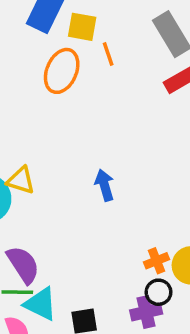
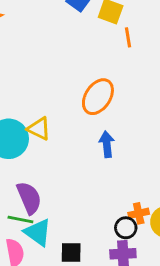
orange ellipse: (62, 71) -> (98, 97), moved
black circle: (158, 292) -> (126, 228), moved

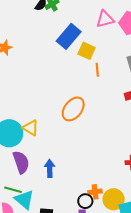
blue arrow: (107, 144) -> (50, 168), moved
purple semicircle: (29, 198) -> (21, 162), moved

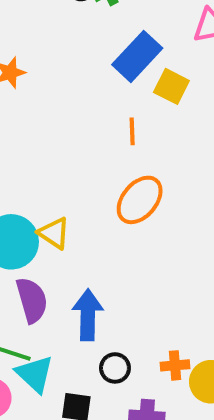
orange line: (97, 70) -> (132, 131), moved
blue arrow: (50, 168) -> (88, 315), size x1.4
black circle: (85, 201) -> (115, 368), moved

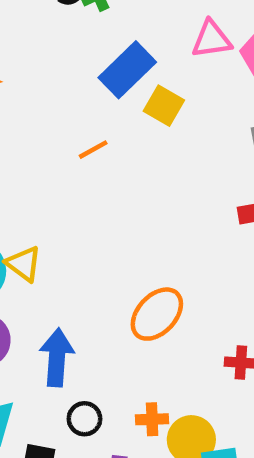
orange line: (132, 131) -> (93, 150), moved, turned 60
orange ellipse: (140, 200) -> (157, 314), moved

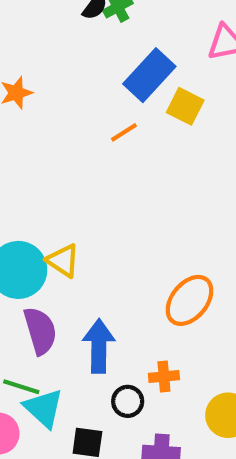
orange line: (93, 150) -> (124, 132), moved
orange cross: (152, 419) -> (164, 376), moved

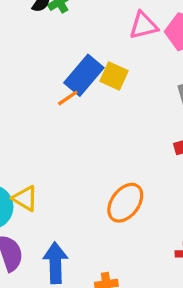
blue rectangle: (149, 75) -> (84, 75), moved
orange ellipse: (189, 300) -> (125, 203), moved

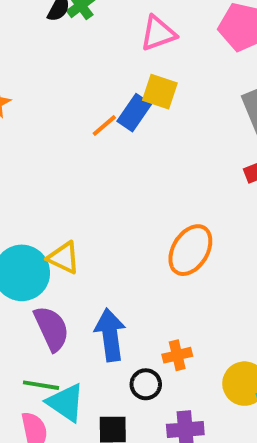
pink triangle: (143, 25) -> (158, 33), moved
blue rectangle: (84, 75) -> (134, 113), moved, size x0.7

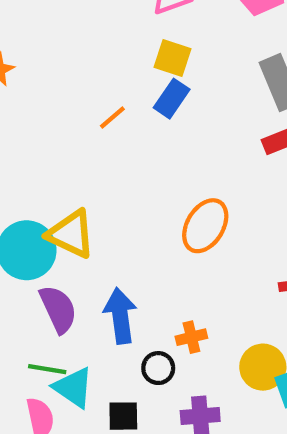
blue rectangle: (134, 113) -> (172, 99), moved
orange line: (104, 126) -> (112, 117), moved
yellow triangle: (64, 258) -> (71, 234), size x1.4

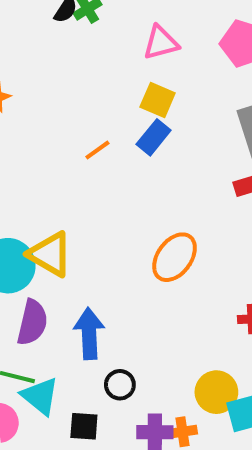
purple semicircle: (58, 309) -> (32, 322), turned 33
orange cross: (191, 337) -> (183, 432), moved

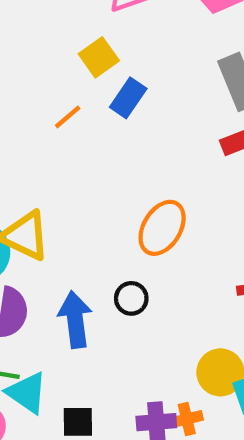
yellow square: (158, 100) -> (99, 57), moved, turned 36
black circle: (120, 385) -> (131, 298), moved

